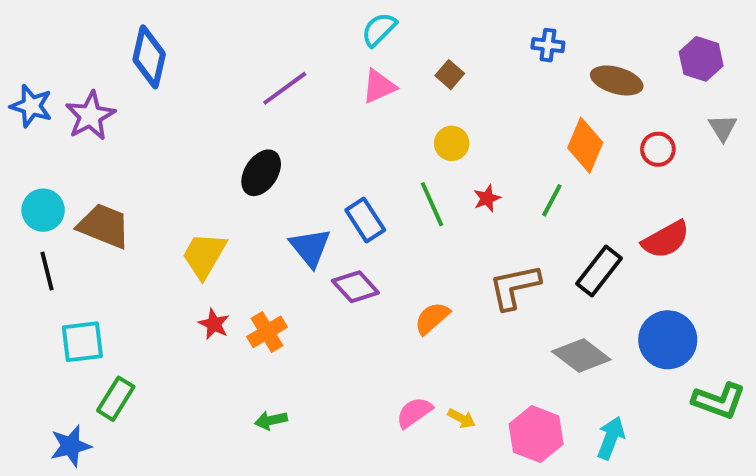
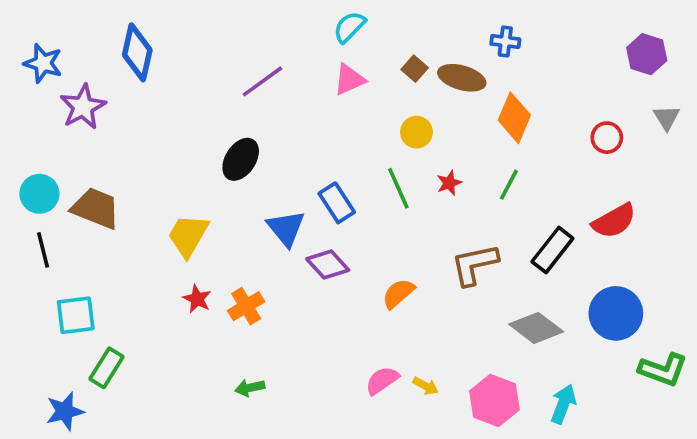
brown ellipse: (617, 80) -> (462, 78), moved
blue star: (31, 106) -> (43, 63), moved
orange diamond: (585, 145) -> (514, 118), moved

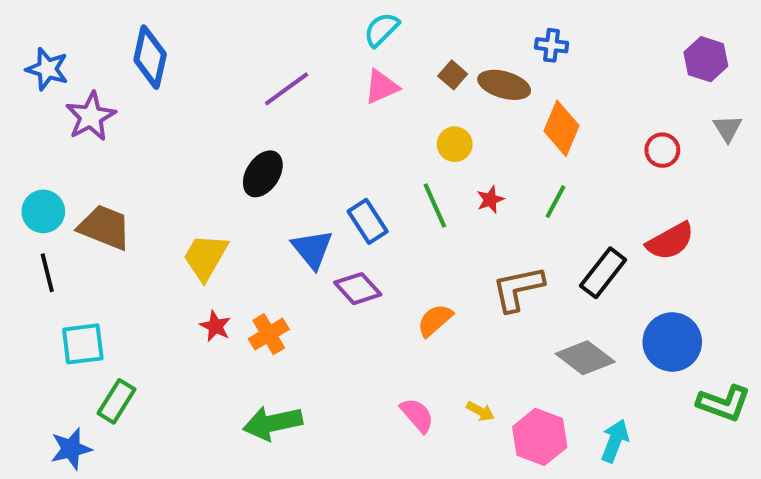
pink semicircle: (382, 380) -> (417, 415), turned 84
yellow arrow: (426, 386) -> (480, 411), moved
green arrow: (250, 388) -> (273, 423), size x1.8

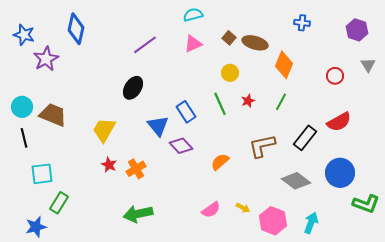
cyan semicircle: (381, 29) -> (193, 15), turned 30
blue cross: (552, 45) -> (302, 23), moved
pink semicircle: (417, 415) -> (211, 210), turned 96

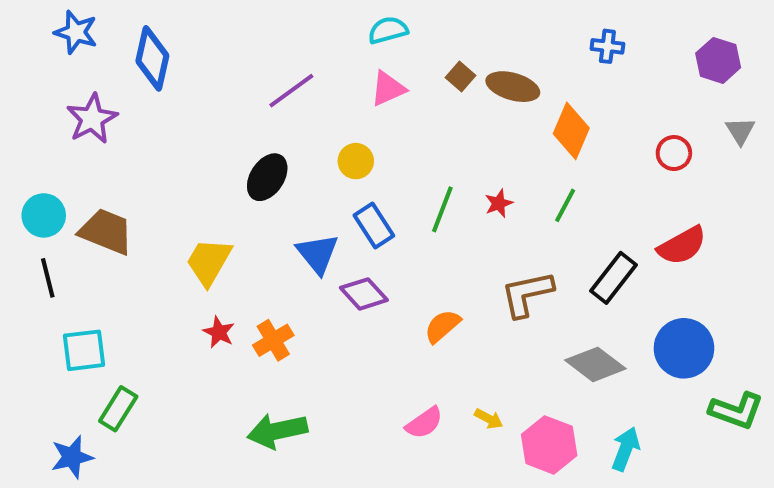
blue star: (24, 35) -> (76, 32), moved
yellow circle: (230, 73) -> (356, 161), moved
green line: (220, 104) -> (442, 209), turned 45

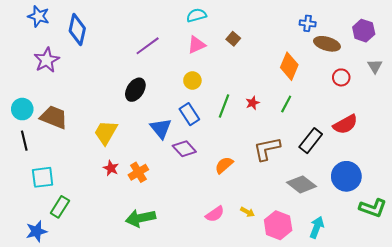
brown ellipse: (513, 87) -> (327, 44), moved
yellow circle: (356, 161) -> (192, 80), moved

